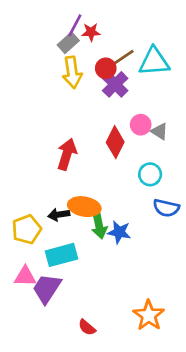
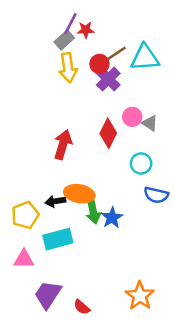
blue star: (119, 232) -> (112, 218), turned 30
purple trapezoid: (47, 288) -> (48, 295), moved

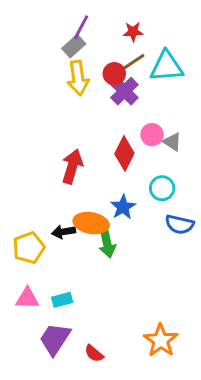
red star: (86, 30) -> (133, 32), moved
blue star: (112, 218) -> (123, 207), moved
cyan rectangle: (58, 239) -> (62, 300), moved, size x0.6

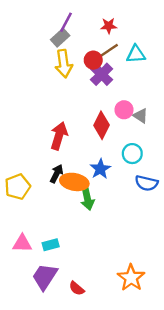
cyan triangle: (166, 66) -> (136, 54), size x0.7
black arrow: (64, 232) -> (57, 174), moved, turned 126
yellow pentagon: (29, 248) -> (18, 187), moved

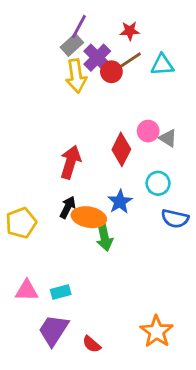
purple cross: (102, 74) -> (97, 58), moved

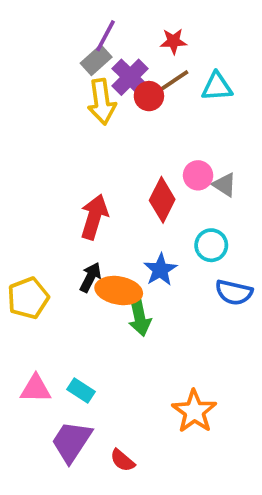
cyan rectangle: (61, 292) -> (81, 391), turned 48
orange star: (157, 332) -> (194, 411), moved

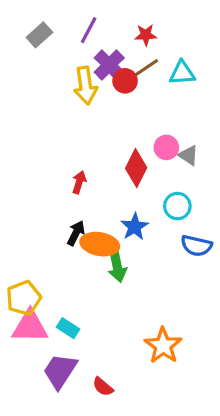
gray rectangle: (96, 60) -> (39, 35), moved
red arrow: (94, 217) -> (79, 182), size x0.6
yellow pentagon: (28, 298) -> (24, 298), moved
pink triangle: (36, 389) -> (30, 327), size x1.4

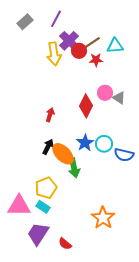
red star: (146, 35) -> (96, 60), moved
cyan circle: (177, 206) -> (104, 144), moved
orange ellipse: (100, 244) -> (63, 154), turned 35
yellow pentagon: (24, 298) -> (46, 188), moved

